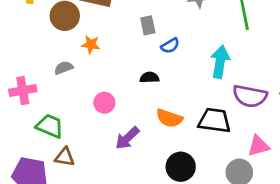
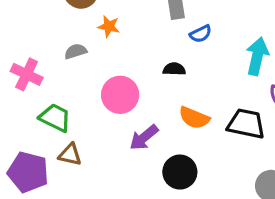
pink cross: (23, 91) -> (27, 74), turned 32
pink circle: (104, 103) -> (120, 95), size x1.5
black circle: (181, 167) -> (180, 172), moved

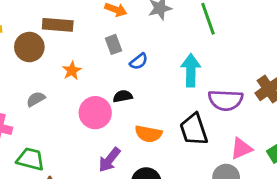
orange star: (109, 26) -> (72, 71), moved, turned -30
pink circle: (120, 95) -> (95, 113), moved
black trapezoid: (246, 124) -> (194, 129), turned -108

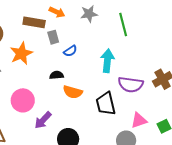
brown rectangle: (58, 25) -> (34, 22), moved
orange star: (72, 71) -> (21, 53), size x1.6
pink circle: (95, 113) -> (23, 100), moved
orange semicircle: (148, 134) -> (73, 92), moved

